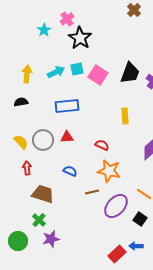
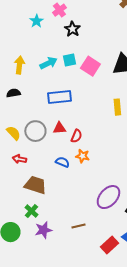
black star: (80, 38) -> (72, 29), size x0.7
red semicircle: (102, 145) -> (76, 136), moved, turned 88
red arrow: (27, 168) -> (19, 159), turned -72
orange star: (109, 171) -> (82, 156), moved, size x0.6
brown line: (92, 192) -> (78, 226), moved

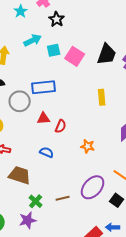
cyan arrow: (48, 63) -> (33, 40), moved
gray circle: (35, 131) -> (20, 101), moved
orange star: (82, 156) -> (88, 146), moved
green cross: (31, 211) -> (36, 201), moved
brown line: (78, 226) -> (63, 198), moved

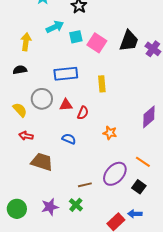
yellow rectangle: (102, 97) -> (102, 84), moved
gray circle: (20, 101) -> (42, 99), moved
green cross: (36, 201) -> (76, 205), moved

